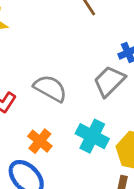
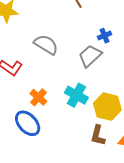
gray semicircle: (50, 88) -> (46, 44), moved

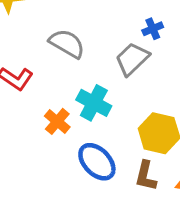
cyan cross: (76, 95) -> (94, 103), moved
blue ellipse: (28, 123) -> (97, 162), moved

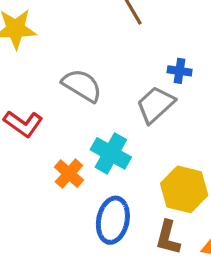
blue cross: (153, 29) -> (180, 71), turned 30
blue ellipse: (97, 162) -> (113, 220), turned 54

